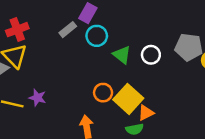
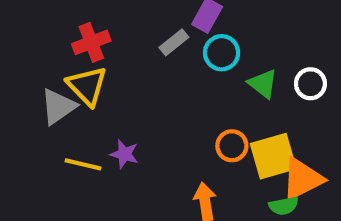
yellow square: (128, 99) -> (273, 156), turned 32
orange triangle: (146, 113) -> (302, 179), size x1.6

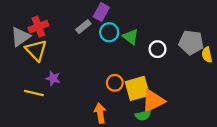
green triangle: (263, 84) -> (131, 37), moved
gray triangle: (58, 106) -> (20, 37), moved
purple star: (124, 154) -> (53, 78), moved

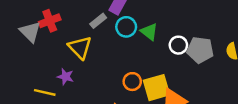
gray triangle: (20, 37) -> (30, 32), turned -40
gray pentagon: (191, 42) -> (200, 50), moved
yellow triangle: (36, 50) -> (80, 48), moved

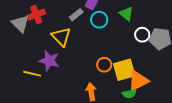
green triangle: (149, 32) -> (126, 14), moved
purple star: (65, 77) -> (49, 61), size x1.5

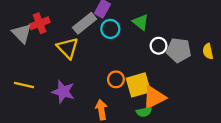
gray rectangle: (76, 15) -> (85, 23), size x1.5
purple star: (49, 61) -> (63, 92), moved
yellow line: (32, 74) -> (24, 85), moved

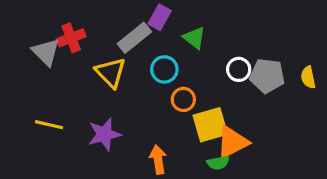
green triangle: (141, 22) -> (194, 38), moved
cyan circle: (110, 29) -> (164, 69), moved
orange circle: (116, 79) -> (183, 99), moved
purple star: (63, 92) -> (104, 134), turned -30

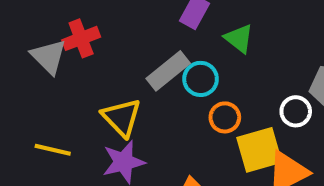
gray rectangle: (134, 38) -> (168, 71), moved
white circle: (239, 69) -> (296, 111), moved
yellow triangle: (111, 73) -> (122, 117), moved

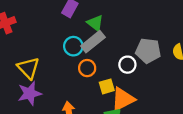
gray rectangle: (168, 71) -> (93, 42), moved
yellow square: (259, 150) -> (107, 86), size x0.6

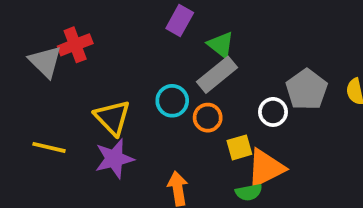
cyan circle: (73, 46) -> (172, 101), moved
gray pentagon: (148, 51) -> (307, 90), turned 30

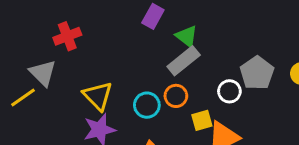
gray triangle: (45, 62) -> (43, 73), moved
cyan circle: (172, 101) -> (147, 105), moved
yellow line: (49, 147) -> (23, 97), moved, turned -48

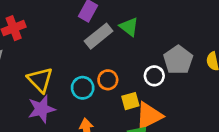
green triangle: (187, 36) -> (129, 27), moved
gray rectangle: (184, 61) -> (99, 36), moved

